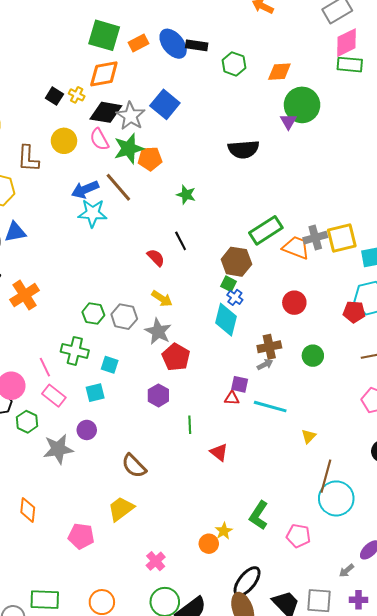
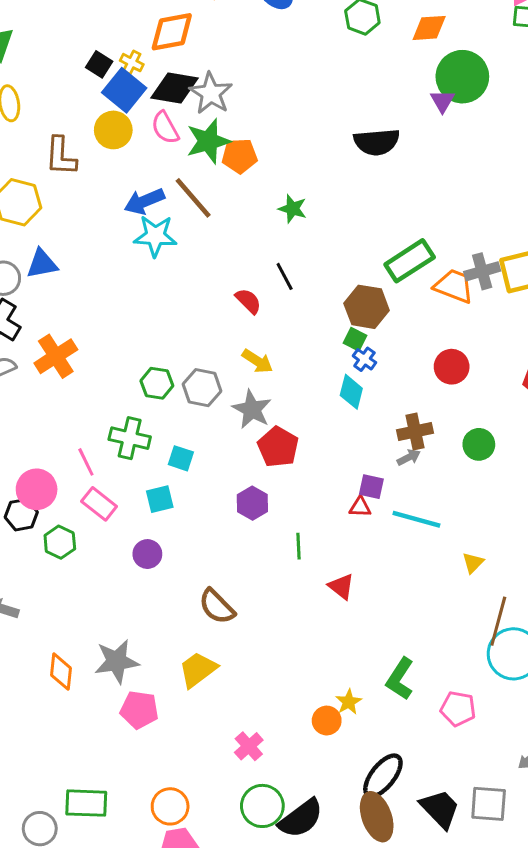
blue square: (165, 104) -> (124, 90), moved
cyan diamond: (226, 320) -> (351, 392), size x0.7
gray star: (58, 449) -> (117, 661), moved

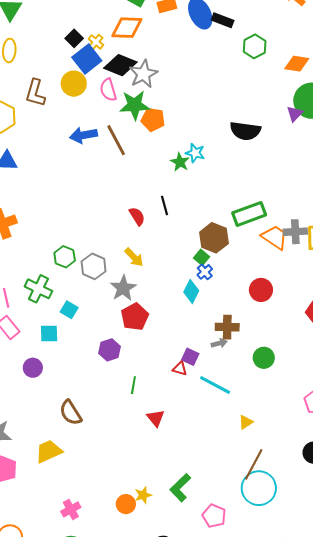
cyan star: (155, 236) -> (195, 153), moved, size x0.7
green circle: (479, 444) -> (264, 358), moved

